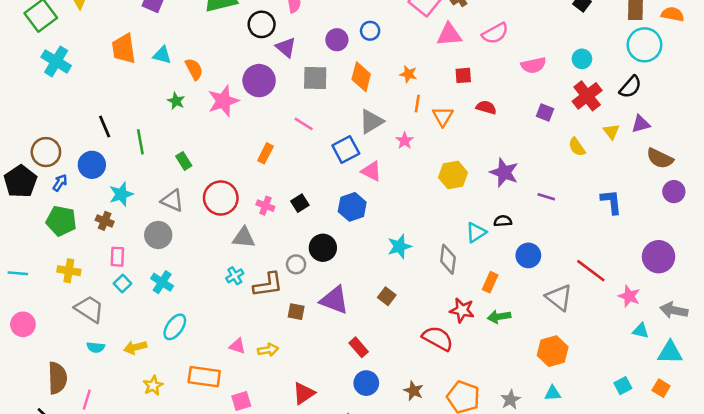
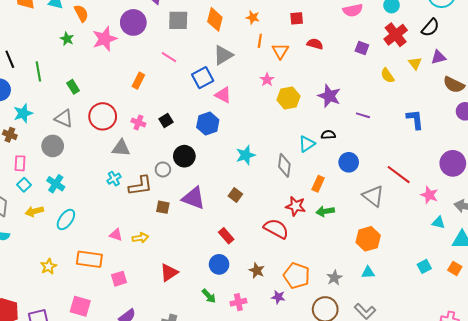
pink star: (405, 141) -> (267, 80), moved
yellow arrow: (135, 347) -> (34, 211), moved
red rectangle: (359, 347) -> (226, 236), moved

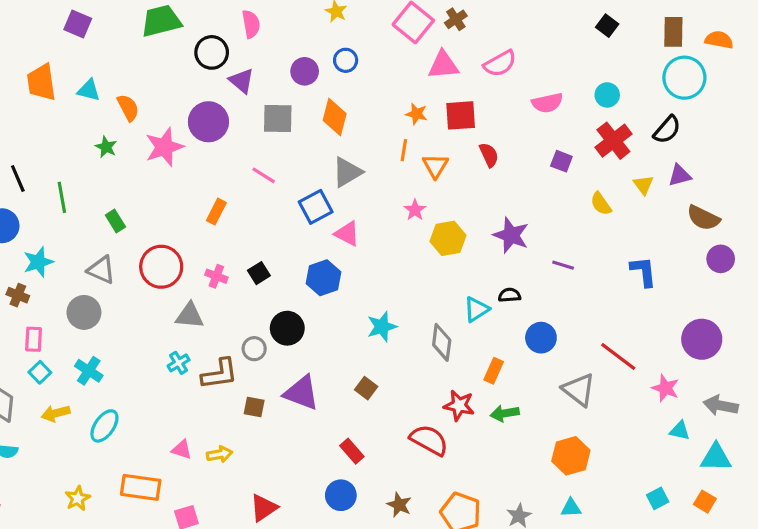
orange star: (253, 17) -> (416, 114), moved
red square: (297, 18) -> (461, 115), size x1.5
red semicircle: (315, 44) -> (489, 155), turned 49

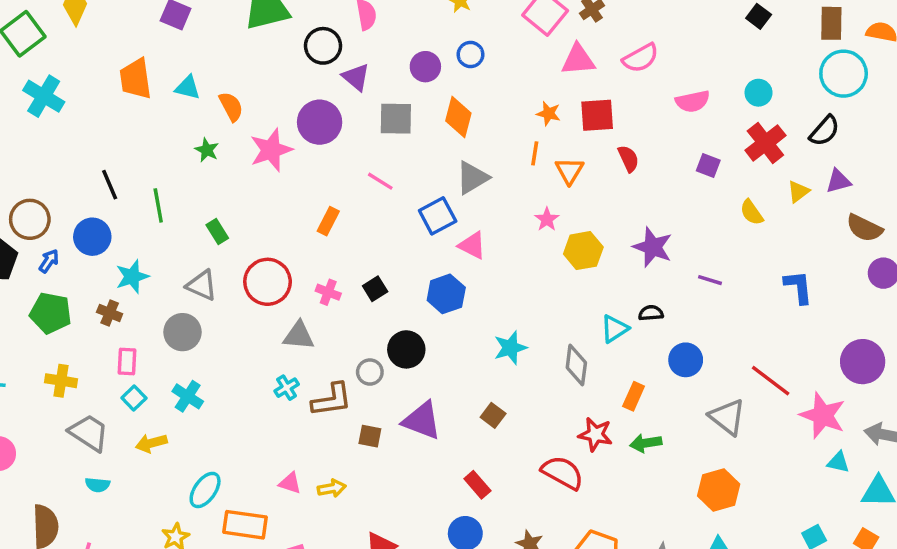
yellow triangle: (643, 185) -> (798, 192), turned 30
pink star: (665, 388) -> (823, 415), size x1.5
cyan ellipse: (104, 426) -> (205, 490), moved

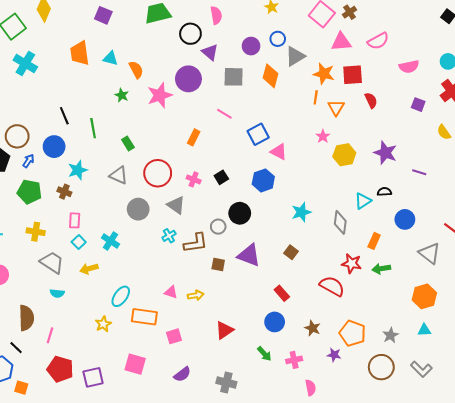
orange star: (549, 113) -> (324, 74), size x1.5
gray triangle: (472, 178) -> (295, 56), moved
gray circle: (182, 332) -> (138, 209), moved
gray triangle: (299, 336) -> (176, 205), turned 30

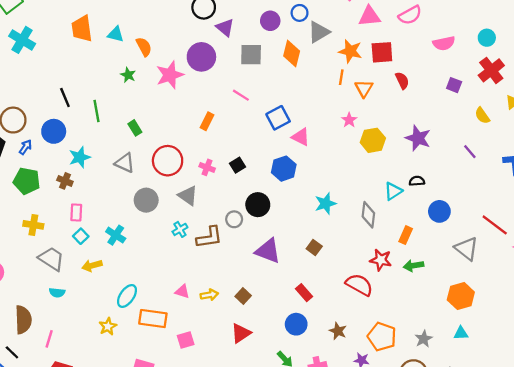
purple line: (419, 172) -> (470, 152), moved, turned 32
brown square: (218, 265) -> (243, 296), moved, turned 32

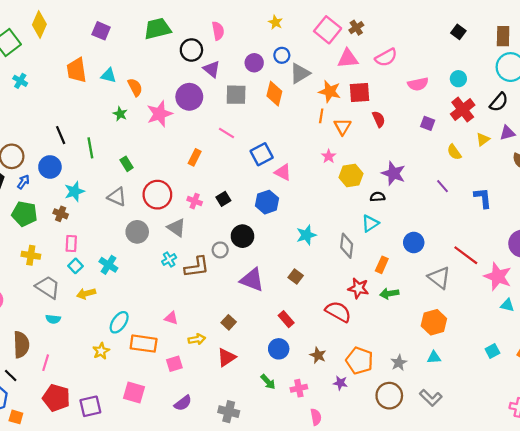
cyan cross: (22, 40) -> (20, 81), size x0.6
black semicircle: (417, 181) -> (378, 197), moved
yellow arrow: (209, 295) -> (197, 339), moved

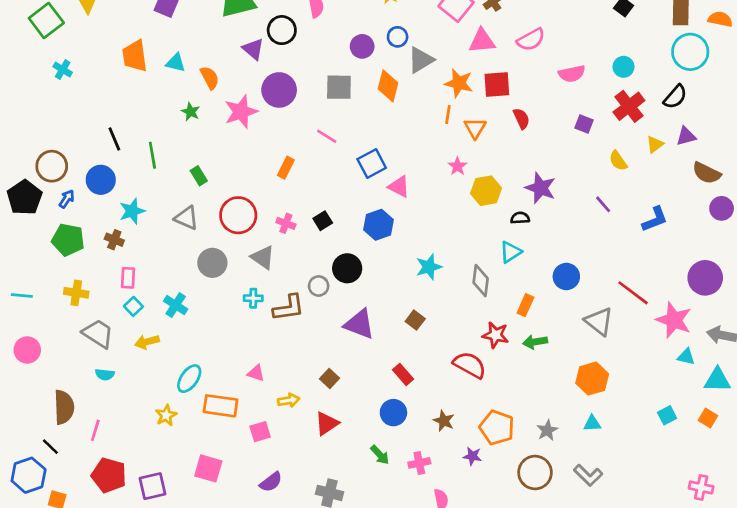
purple triangle: (212, 69) -> (253, 49), moved
blue L-shape: (483, 198) -> (655, 219), turned 75
cyan cross: (169, 260) -> (253, 298), turned 32

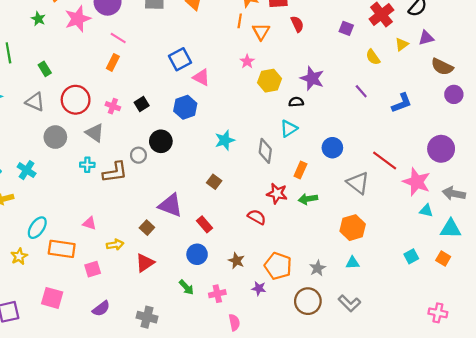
pink line: (327, 136) -> (118, 38), moved
purple triangle: (359, 324) -> (170, 205), moved
red semicircle: (470, 365) -> (257, 217), size x0.7

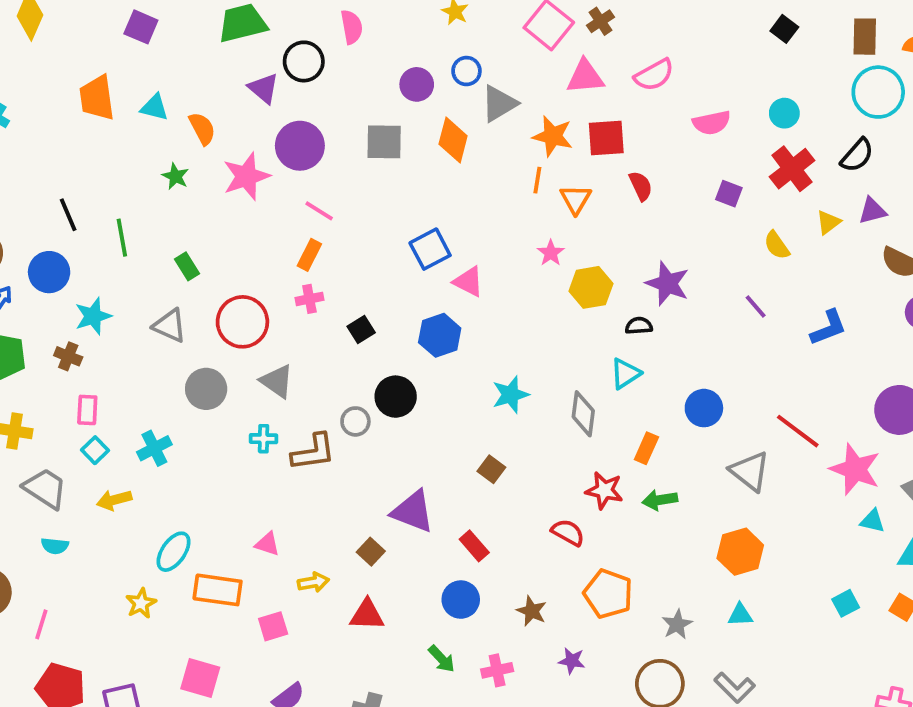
pink cross: (113, 106) -> (309, 299), moved, turned -32
cyan cross: (27, 170) -> (154, 448), turned 30
red triangle: (145, 263) -> (367, 615), turned 36
orange pentagon: (278, 266) -> (608, 594), moved

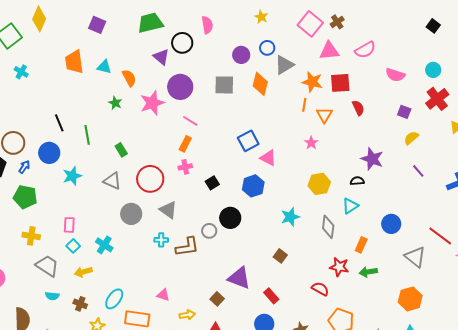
pink semicircle: (712, 123) -> (395, 75), turned 30
yellow semicircle: (777, 245) -> (411, 138), moved, turned 84
yellow hexagon: (591, 287) -> (319, 184), moved
brown cross: (68, 356) -> (80, 304), moved
cyan cross: (154, 448) -> (104, 245), turned -30

